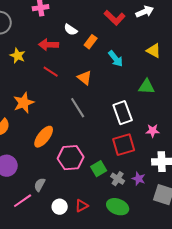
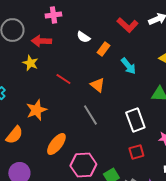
red arrow: (49, 45) -> (41, 41), moved
red square: (124, 145) -> (136, 152), size x0.7

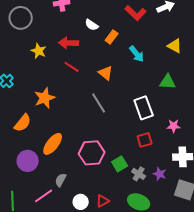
red arrow: (41, 41) -> (69, 43), moved
orange ellipse: (56, 144) -> (53, 144), moved

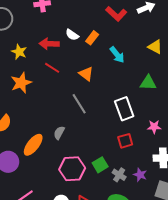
white semicircle: (92, 25) -> (72, 35), moved
orange star: (45, 98) -> (21, 83), moved
pink hexagon: (92, 153) -> (72, 169), moved
gray semicircle: (61, 180) -> (59, 133), moved

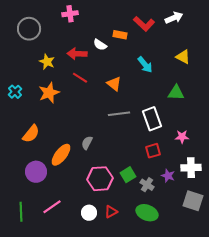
orange rectangle: (92, 38) -> (120, 35), moved, turned 64
gray line: (79, 104) -> (119, 114), moved, turned -65
purple star: (140, 175) -> (168, 176), moved

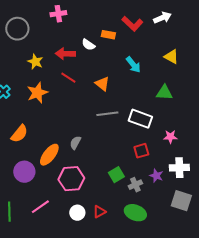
white rectangle: (152, 119) -> (140, 119), turned -50
pink hexagon: (100, 179) -> (71, 179), moved
gray cross: (147, 185) -> (135, 185), turned 32

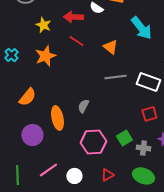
cyan arrow: (133, 65) -> (141, 28), size x1.4
orange ellipse: (49, 155) -> (57, 118), turned -50
pink hexagon: (71, 179) -> (93, 142), moved
gray cross: (135, 185) -> (143, 148), turned 32
white circle: (77, 213) -> (74, 176), moved

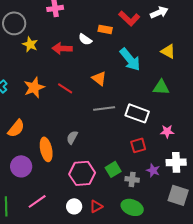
yellow star: (43, 25) -> (30, 44), moved
red line: (76, 41) -> (65, 88), moved
white circle: (74, 176) -> (74, 206), moved

